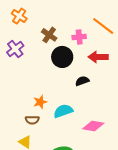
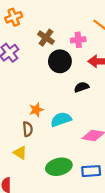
orange cross: (19, 16) -> (14, 17), turned 35
brown semicircle: (32, 120) -> (28, 129), turned -96

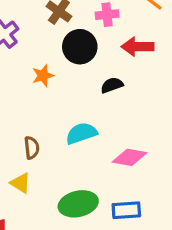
orange star: (36, 110) -> (43, 76), moved

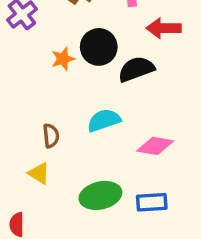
black circle: (80, 47) -> (99, 47), moved
black semicircle: (112, 85) -> (136, 69), size x1.5

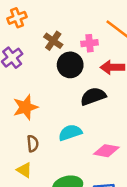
black circle: (99, 47) -> (70, 65), moved
orange star: (63, 59) -> (25, 107), moved, size x1.5

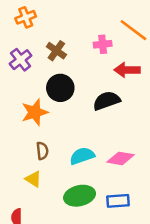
brown cross: (53, 41) -> (56, 51), moved
black circle: (70, 65) -> (60, 88), moved
cyan semicircle: (70, 133) -> (82, 156), moved

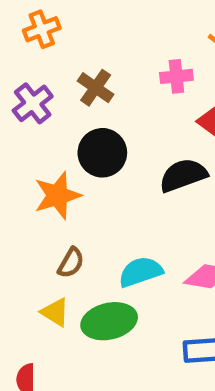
brown semicircle: (42, 151) -> (71, 263), turned 36
green ellipse: (80, 196) -> (109, 321), moved

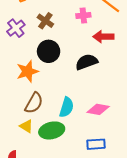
brown semicircle: (71, 263) -> (34, 103), size x1.5
cyan semicircle: (141, 272) -> (66, 107), turned 126

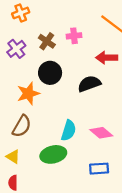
pink cross: (83, 15) -> (74, 36), moved
brown semicircle: (34, 103) -> (22, 126), moved
pink diamond: (98, 109) -> (101, 133), turned 30
yellow triangle: (26, 126) -> (13, 157), moved

